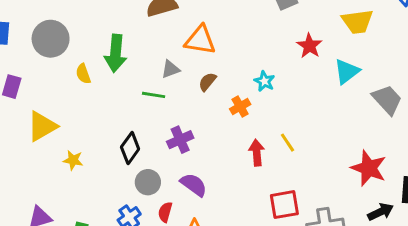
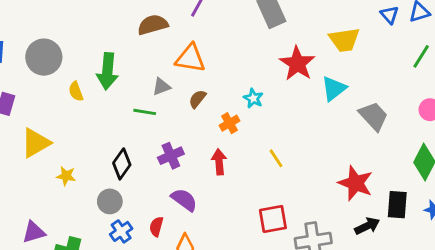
red star: (309, 46) -> (297, 64), size x1.4
red arrow: (257, 153) -> (219, 162), moved
gray circle: (148, 182) -> (110, 201), moved

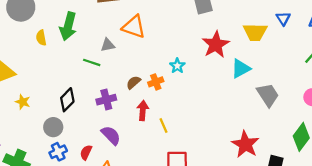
blue triangle: (390, 15) -> (283, 18), moved
brown semicircle: (197, 99) -> (133, 82), moved
yellow line: (276, 158) -> (164, 126), moved

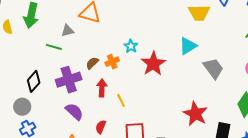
red star: (216, 45) -> (153, 64), moved
purple cross: (106, 100) -> (69, 80), size x1.4
red semicircle: (86, 152) -> (101, 127), moved

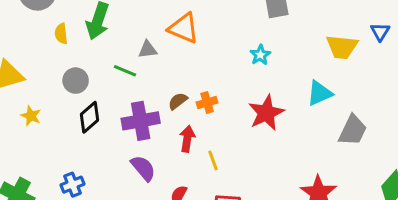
cyan star: (131, 46) -> (260, 55), moved
gray trapezoid: (213, 68) -> (353, 130), turned 55
gray circle: (22, 107) -> (76, 81), moved

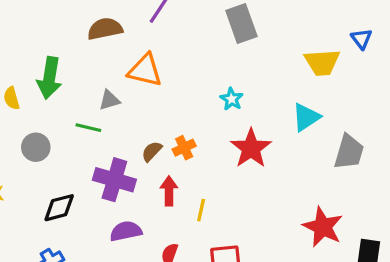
cyan star: (260, 55) -> (232, 99), moved
black diamond: (90, 117) -> (59, 208), moved, turned 36
purple cross: (141, 121) -> (114, 180), turned 36
yellow line: (213, 160) -> (201, 210), turned 42
purple semicircle: (143, 168) -> (126, 231), turned -52

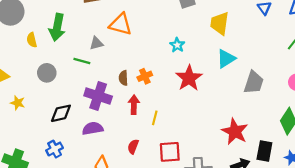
yellow trapezoid: (322, 62) -> (220, 23), moved, turned 100
brown semicircle: (152, 151) -> (123, 78), turned -48
purple semicircle: (126, 231) -> (93, 128), moved

